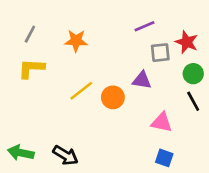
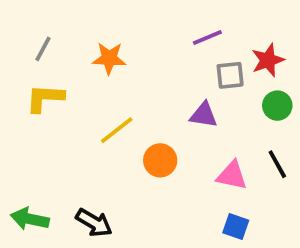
red star: (187, 42) -> (268, 60), turned 30
orange circle: (113, 97) -> (160, 160), moved
black line: (193, 101) -> (277, 164), moved

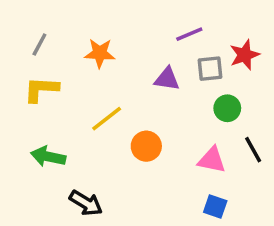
green circle: (277, 106) -> (227, 108), moved
purple triangle: (204, 115) -> (167, 79), moved
green arrow: (30, 219) -> (48, 157), moved

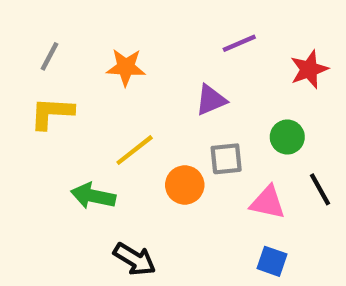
gray square: (210, 69) -> (226, 159), moved
purple triangle: (167, 79) -> (211, 100), turned -32
green arrow: (48, 157) -> (93, 196), moved
black arrow: (86, 203) -> (135, 259), moved

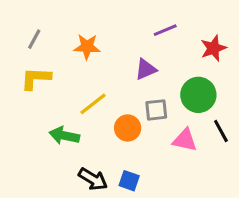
green circle: (287, 137) -> (198, 95), size x1.5
blue square: (272, 261) -> (129, 181), moved

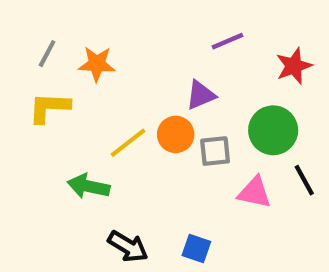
orange star: (87, 47) -> (97, 64), moved
orange circle: (128, 128) -> (176, 134), moved
blue square: (129, 181) -> (196, 249), moved

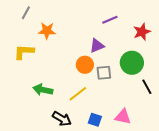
gray line: (47, 54) -> (26, 13), moved
yellow line: (128, 143) -> (78, 94), moved
pink triangle: (254, 193) -> (123, 117), moved

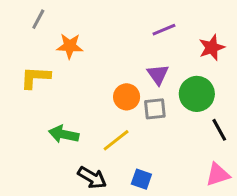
purple triangle: (97, 46) -> (158, 74), moved, turned -42
pink triangle: (123, 117) -> (218, 175), moved, turned -30

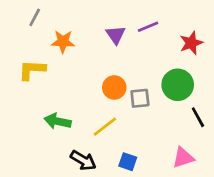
purple triangle: (158, 74) -> (116, 35), moved
pink triangle: (218, 175) -> (183, 158), moved

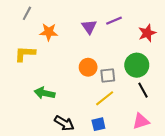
black line: (198, 117) -> (143, 90), moved
yellow line: (105, 127) -> (105, 98), moved
blue square: (128, 162) -> (98, 124), turned -32

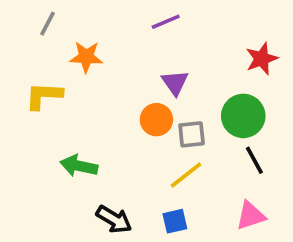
purple line: (114, 21) -> (166, 22), moved
purple triangle: (89, 27) -> (175, 83), moved

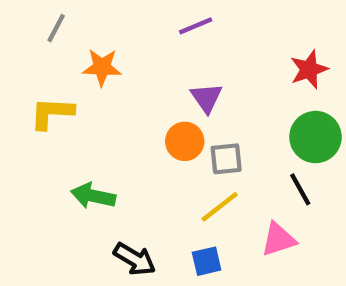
green circle: (243, 116) -> (315, 137), moved
pink triangle: (251, 216) -> (278, 239), moved

